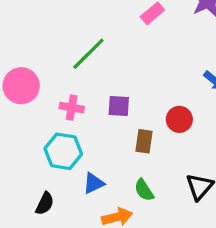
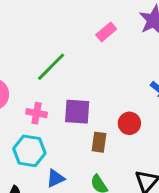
purple square: (119, 106) -> (77, 112), size x1.4

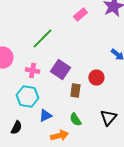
purple square: (77, 112) -> (60, 70), turned 30

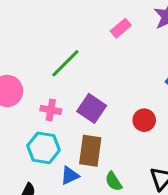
brown rectangle: (75, 91) -> (90, 151), moved, size x1.5

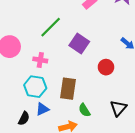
purple square: (92, 108) -> (79, 44), moved
blue triangle: (70, 176) -> (42, 109), moved

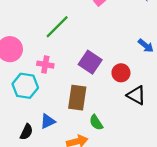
purple square: (79, 44) -> (90, 62), moved
cyan hexagon: (35, 87) -> (25, 86), moved
black triangle: (118, 108) -> (136, 95), moved, turned -42

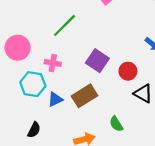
brown rectangle: (77, 98) -> (85, 96), turned 50
blue triangle: (48, 121) -> (55, 99), moved
green semicircle: (96, 122) -> (116, 124), moved

